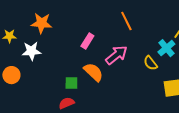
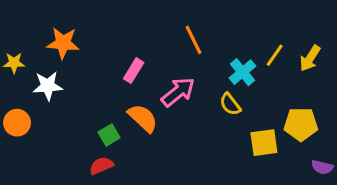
cyan cross: (166, 48) -> (242, 72), moved
green square: (71, 83) -> (109, 135), turned -32

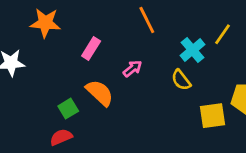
orange star: (63, 43) -> (45, 23), moved
pink arrow: (178, 92) -> (132, 69), size x0.6

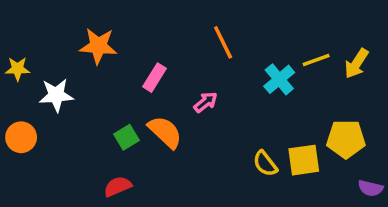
yellow line: (222, 34) -> (316, 60), turned 35
yellow semicircle: (181, 80) -> (265, 164), moved
green square: (68, 109) -> (126, 137), moved

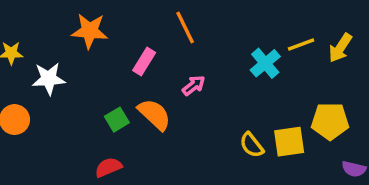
orange line: (223, 42) -> (185, 27), moved

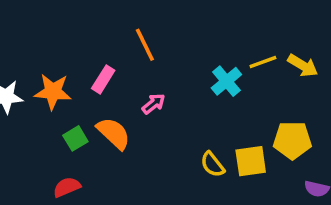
orange star: (90, 31) -> (53, 92), moved
yellow arrow: (340, 48) -> (303, 66), turned -92

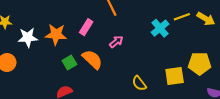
yellow semicircle: (213, 164) -> (139, 83), moved

